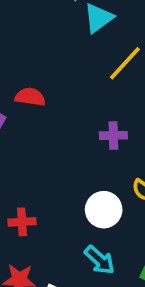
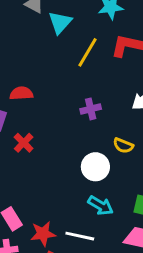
red cross: (22, 222) -> (24, 143), moved, turned -30

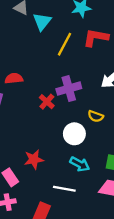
purple cross: (91, 109) -> (69, 89), size x1.5
red cross: (24, 143) -> (47, 102), moved
red star: (43, 234) -> (34, 159), moved

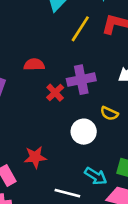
red semicircle: (14, 78) -> (34, 65), moved
cyan arrow: (80, 164) -> (96, 176), moved

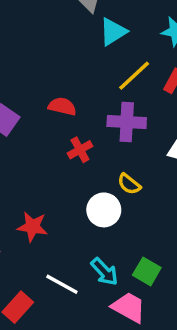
purple cross: (81, 80) -> (127, 122), moved
yellow semicircle: (109, 113) -> (129, 184), moved

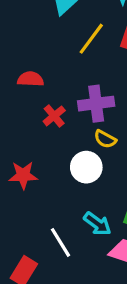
purple cross: (127, 122) -> (96, 104), moved
red star: (32, 227) -> (23, 175), moved
white line: (62, 284) -> (60, 242), turned 40

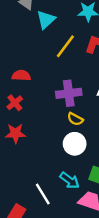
red cross: (54, 116) -> (15, 103), moved
white circle: (86, 167) -> (75, 144), moved
red star: (23, 175) -> (16, 133), moved

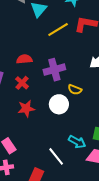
yellow line: (65, 46) -> (58, 29), turned 30
purple cross: (69, 93) -> (54, 70), moved
white circle: (75, 144) -> (59, 104), moved

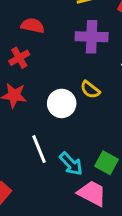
purple cross: (54, 70) -> (92, 37), moved
white line: (56, 156) -> (39, 149), moved

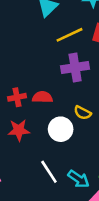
red semicircle: (33, 26) -> (42, 97), moved
red cross: (19, 58) -> (17, 97), turned 30

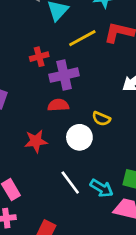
purple cross: (75, 67) -> (64, 75), moved
red cross: (17, 97) -> (39, 57), moved

